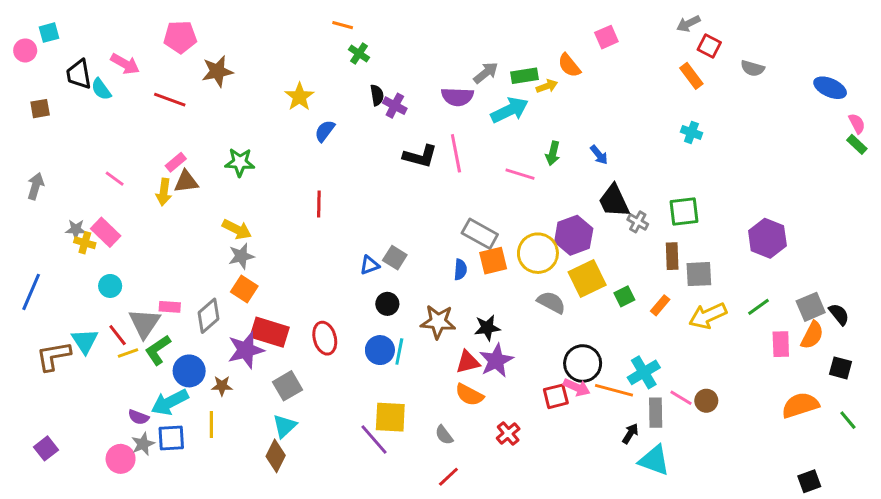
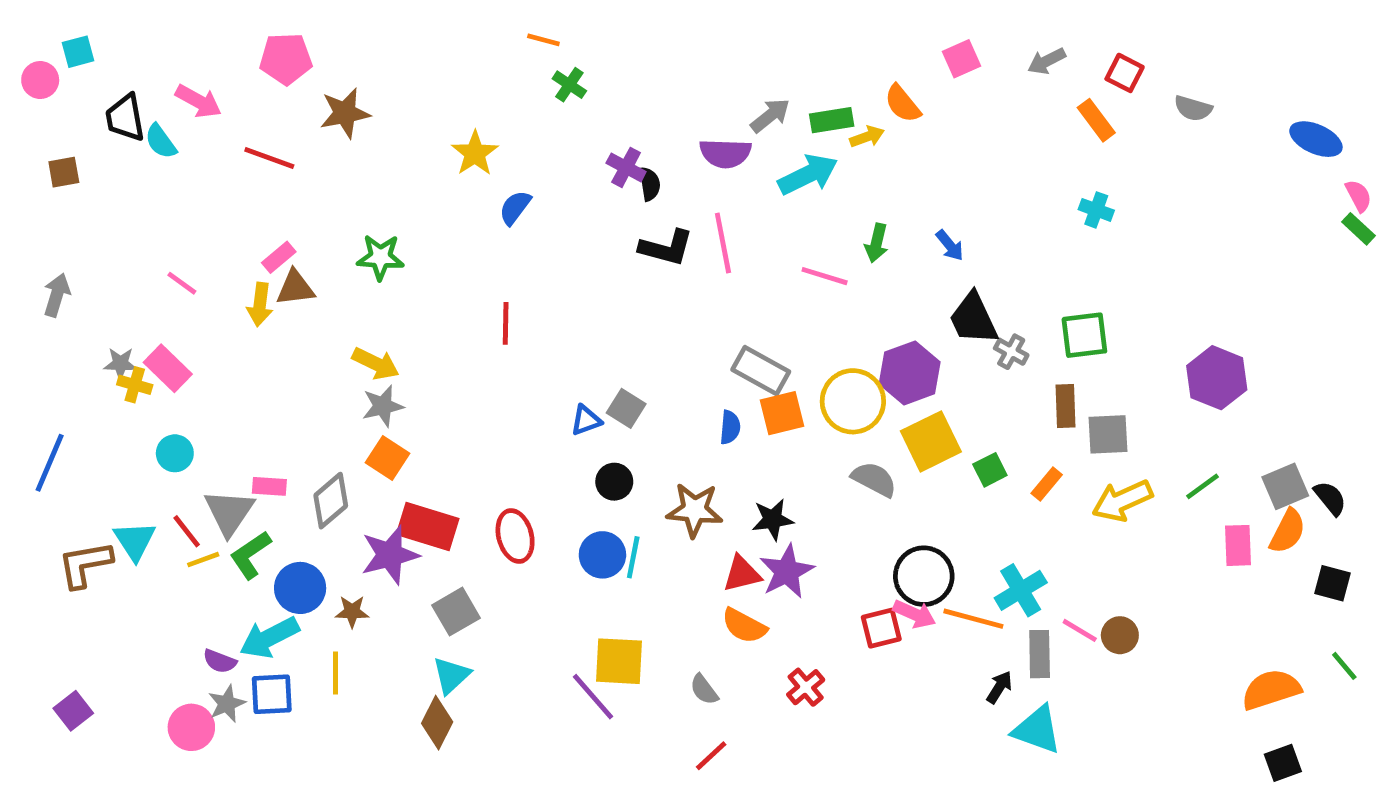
gray arrow: (688, 24) -> (1047, 61), moved
black semicircle: (377, 95) -> (650, 184), moved
orange semicircle: (800, 405) -> (1271, 690), moved

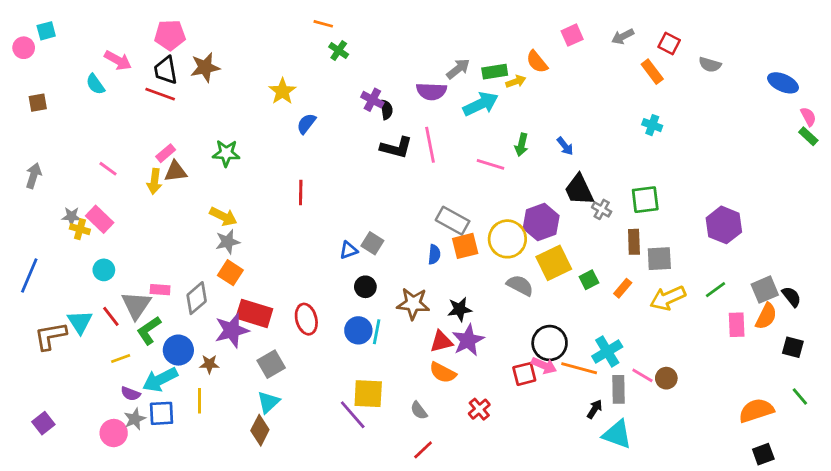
black trapezoid: (125, 118) -> (166, 70), moved
yellow line: (203, 560) -> (121, 358), moved

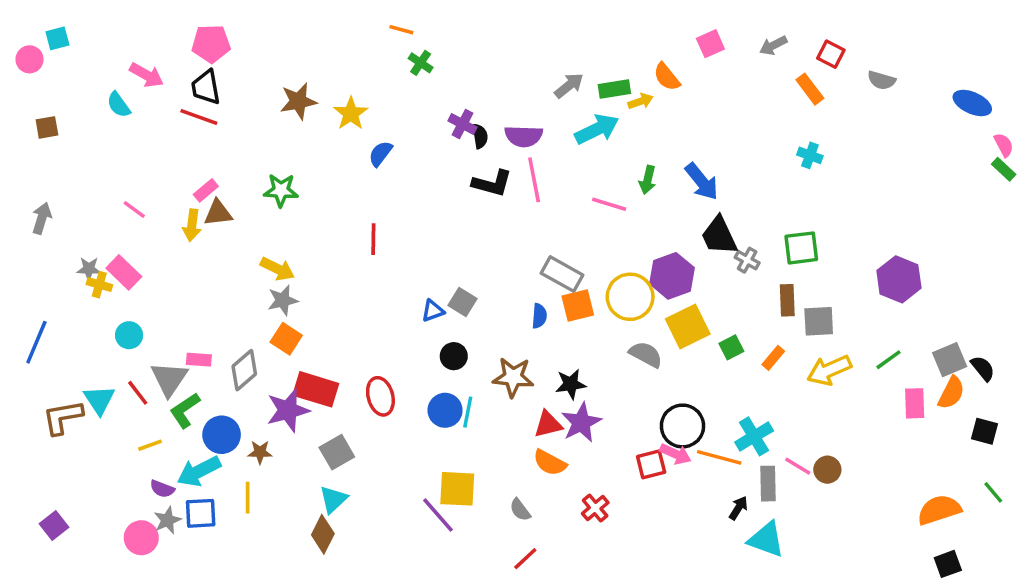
brown star: (205, 67) -> (298, 101), moved
purple semicircle: (431, 91) -> (524, 136), moved
blue arrow: (565, 146) -> (702, 182), size x1.6

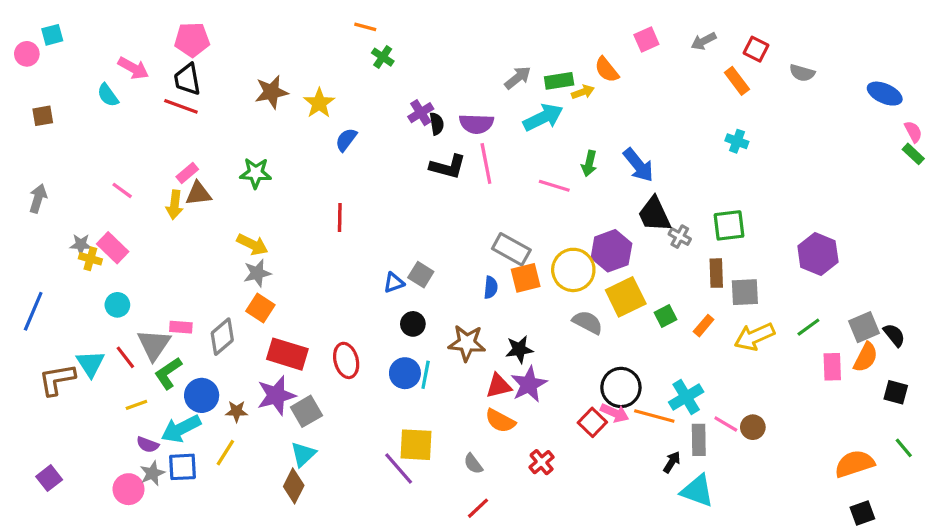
purple cross: (462, 124) -> (421, 113), turned 30
purple star: (288, 410) -> (276, 395), moved
red square: (651, 464) -> (592, 422), turned -32
yellow line: (248, 498) -> (225, 453), turned 32

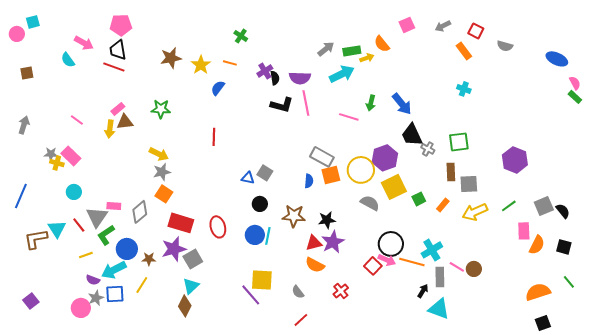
orange line: (365, 27) -> (230, 63), moved
blue triangle: (394, 283) -> (248, 178), turned 32
orange semicircle: (866, 357) -> (537, 245), moved

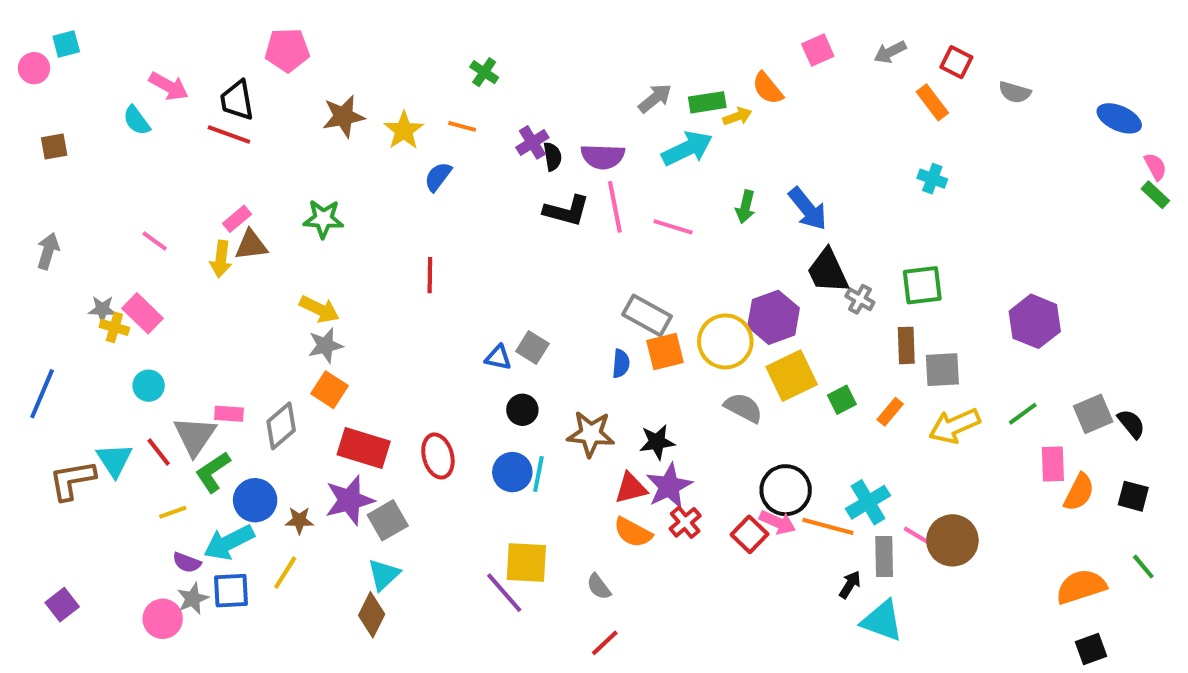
pink pentagon: (121, 25) -> (287, 50), moved
pink line: (349, 117) -> (673, 227), moved
brown circle: (474, 269) -> (952, 540), size x1.6
red cross: (341, 291) -> (685, 522), moved

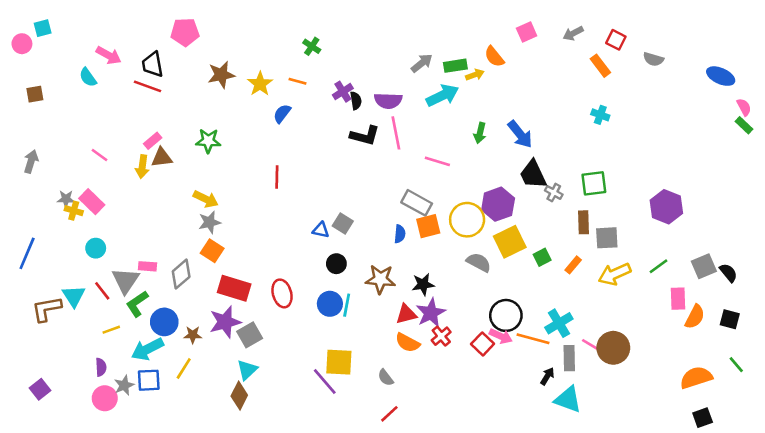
pink line: (673, 227) -> (437, 161), moved
purple semicircle: (187, 562) -> (101, 367), moved, turned -114

